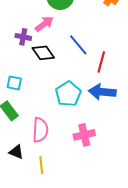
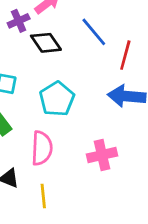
purple cross: (23, 37) -> (19, 21), turned -35
cyan pentagon: (68, 94) -> (57, 99), moved

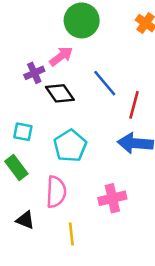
yellow line: (43, 196) -> (71, 234), moved

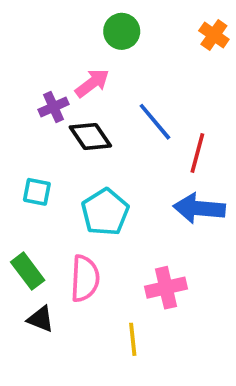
green circle: (82, 20) -> (122, 31), size x0.7
green rectangle: (16, 168) -> (28, 271), moved
yellow line: (71, 234) -> (133, 339), moved

